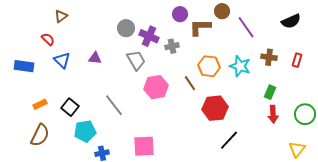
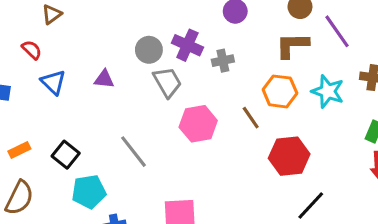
brown L-shape: (200, 27) -> (292, 45), moved
gray circle: (126, 28) -> (149, 50), moved

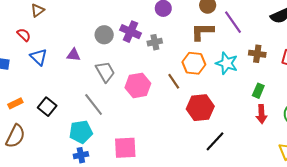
gray trapezoid: (167, 82) -> (105, 72), moved
cyan pentagon: (89, 192) -> (81, 132), moved

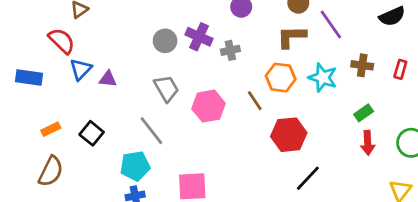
red semicircle: (24, 35) -> (62, 41), size x1.5
purple triangle: (73, 55) -> (108, 79), moved
blue triangle: (39, 57) -> (81, 69), turned 30
green rectangle: (258, 91) -> (364, 113), turned 32

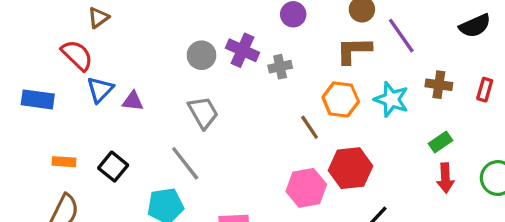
pink hexagon: (209, 106) -> (306, 188), moved
orange rectangle: (51, 129) -> (64, 162), turned 30

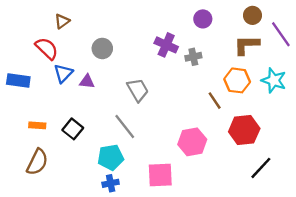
gray circle: (202, 55) -> (102, 48), moved
pink hexagon: (306, 188) -> (192, 142), moved

